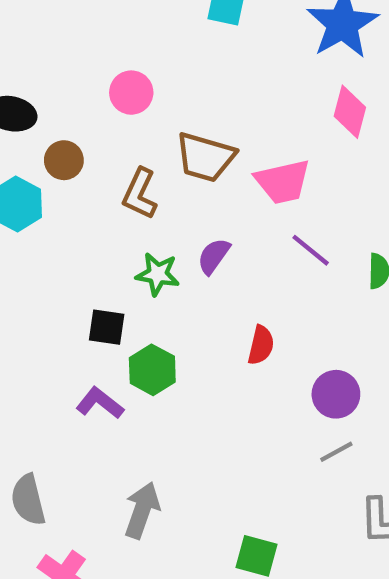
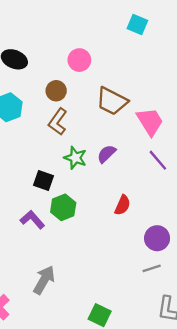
brown circle: (64, 160) -> (56, 91), moved
pink trapezoid: (283, 182) -> (150, 122), turned -120
brown L-shape: (140, 194) -> (58, 122), moved

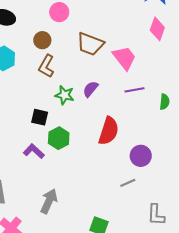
purple line: (158, 160) -> (134, 90), turned -54
red semicircle: (123, 205) -> (109, 131), size x1.6
gray line: (152, 268) -> (128, 183), moved

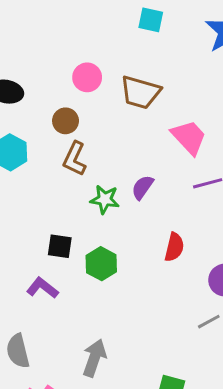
brown trapezoid: (90, 44) -> (140, 92), moved
black square: (40, 117) -> (60, 246), moved
red semicircle: (109, 131) -> (174, 247), size x0.7
purple L-shape: (34, 151) -> (42, 288), moved

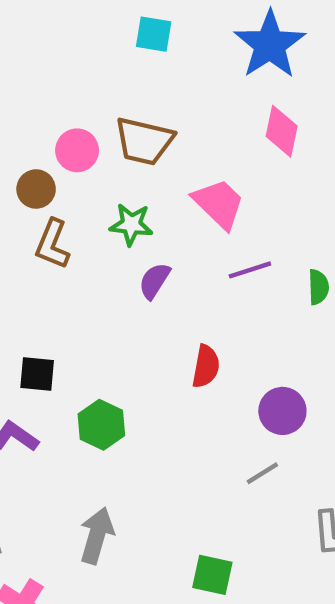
pink circle: (87, 77) -> (77, 150), moved
green star: (105, 199) -> (131, 224), moved
green hexagon: (101, 264) -> (101, 425), moved

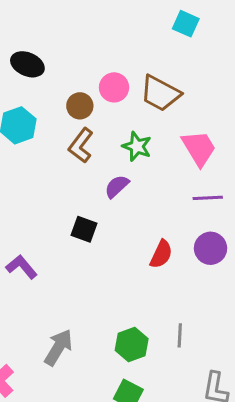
purple semicircle: (154, 281) -> (117, 186), moved
black square: (37, 374) -> (84, 229), moved
purple circle: (282, 411) -> (211, 248), moved
green hexagon: (101, 425) -> (132, 344), moved
gray line: (262, 473) -> (180, 335), turned -70

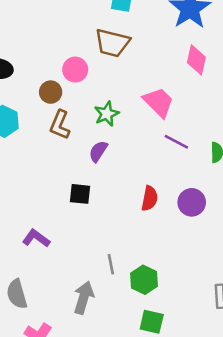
brown trapezoid: (160, 93) -> (112, 43), moved
green star: (137, 146) -> (107, 114), turned -30
purple line: (208, 198) -> (176, 142), turned 45
purple circle: (211, 248) -> (192, 202), moved
gray line: (180, 335) -> (111, 264), moved

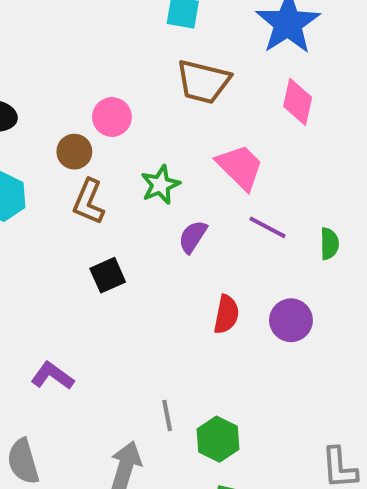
brown trapezoid: (112, 43) -> (203, 82), moved
purple semicircle: (98, 151) -> (193, 237), moved
black square: (80, 194) -> (108, 275), moved, turned -30

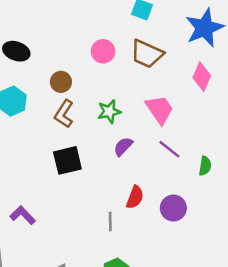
pink circle: (112, 117) -> (103, 51), moved
black square: (108, 275) -> (67, 160), size x1.4
gray line: (167, 416) -> (110, 222), moved

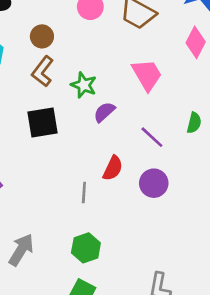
green star: (109, 112) -> (84, 85), moved, turned 30
purple line: (169, 149) -> (152, 137), moved
green semicircle: (205, 166) -> (194, 123), moved

